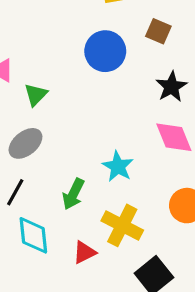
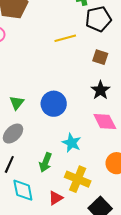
brown square: (158, 31) -> (100, 57), moved
blue circle: (105, 51) -> (54, 104), moved

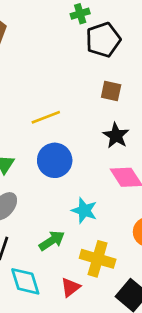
yellow line: (65, 38) -> (46, 117), moved
green arrow: (45, 162) -> (52, 241), turned -138

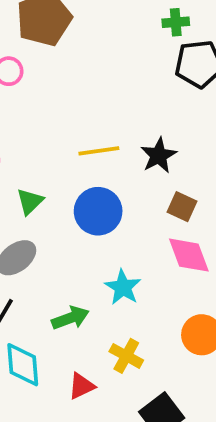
brown square: (111, 91) -> (182, 207), moved
black star: (116, 136) -> (159, 155), moved
yellow cross: (98, 259) -> (126, 356), size x0.7

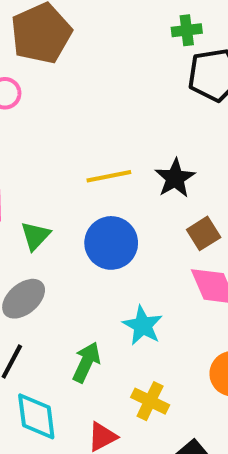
brown square: (182, 207) -> (204, 233), turned 36
green arrow: (70, 318) -> (86, 362), turned -42

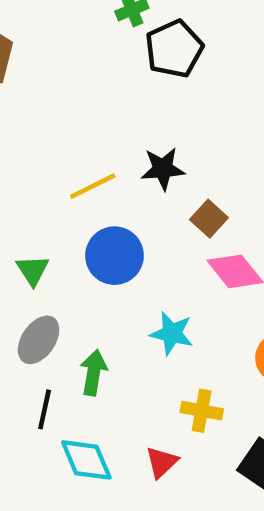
black star: (175, 178) -> (163, 169), turned -30
green arrow: (86, 362) -> (94, 372), moved

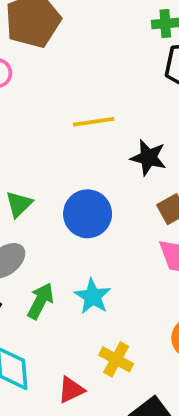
yellow line: (93, 186) -> (94, 122), moved
cyan star: (172, 333) -> (93, 296), moved

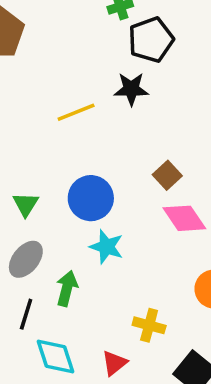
black star: (148, 158) -> (131, 89), moved
cyan star: (93, 296) -> (107, 247), moved

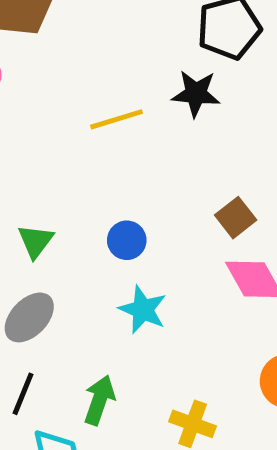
blue circle: (91, 198) -> (127, 240), size x0.6
green arrow: (67, 288) -> (99, 400), moved

